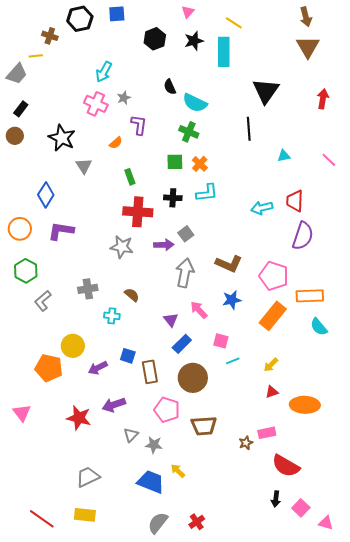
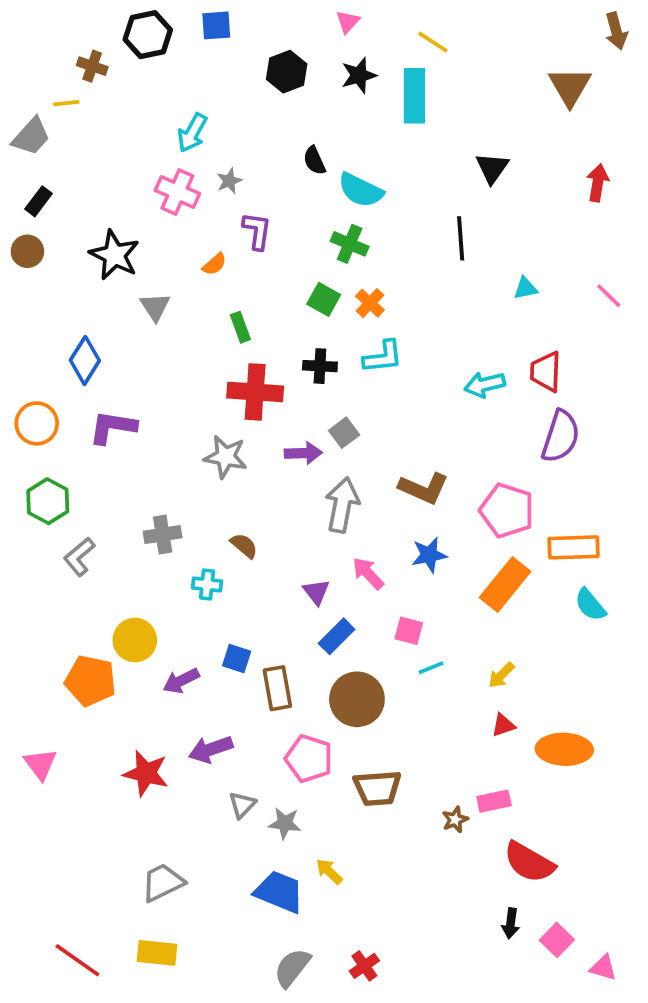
brown arrow: (306, 17) -> (616, 31), moved
black triangle: (266, 91) -> (492, 168), size x0.7
green square: (175, 162) -> (324, 299), turned 30

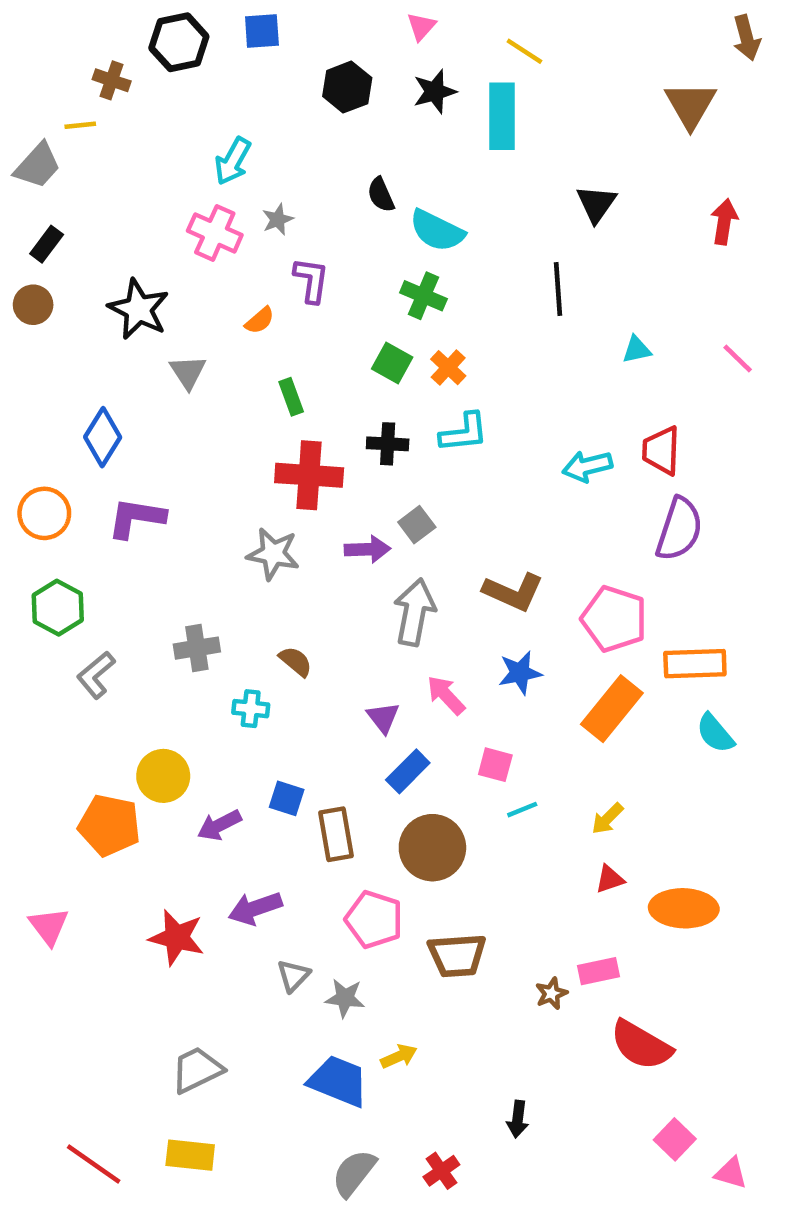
yellow arrow: (329, 871) -> (399, 1056), turned 112
black arrow: (511, 923) -> (518, 1119), moved

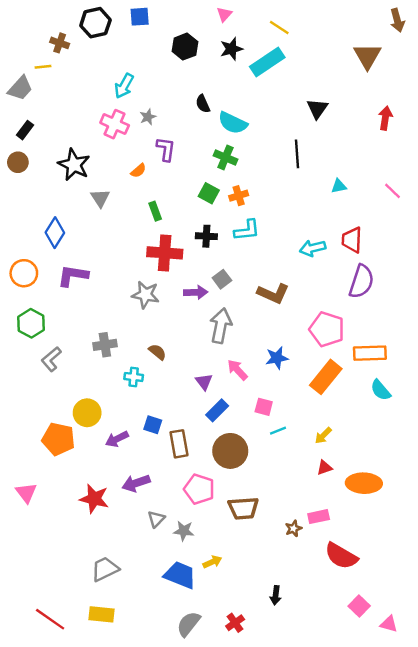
cyan rectangle: (502, 116) -> (267, 62), turned 56
orange cross: (448, 368) -> (239, 196), turned 30
brown L-shape: (513, 592) -> (273, 293), moved

